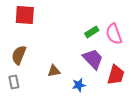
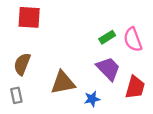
brown triangle: (54, 71) -> (63, 83), size x1.6

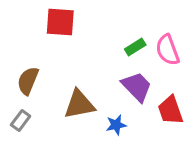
red square: (29, 17) -> (60, 22), moved
red trapezoid: (135, 87) -> (170, 110), turned 145
gray rectangle: (16, 95) -> (21, 120), turned 49

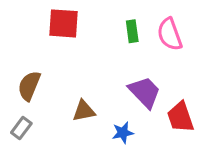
green rectangle: (135, 47) -> (132, 31), moved, turned -66
pink semicircle: (168, 50) -> (170, 34), moved
brown triangle: (79, 104) -> (84, 111), size x0.7

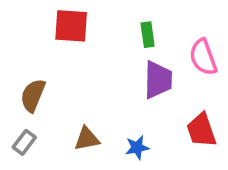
pink semicircle: (170, 34) -> (203, 57), moved
purple trapezoid: (145, 92) -> (158, 80), moved, turned 45
brown triangle: (84, 111) -> (87, 139), moved

